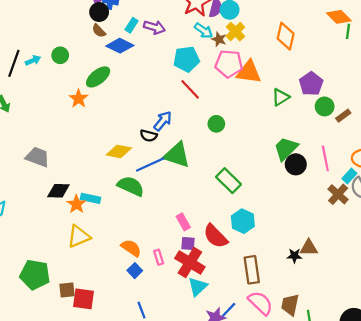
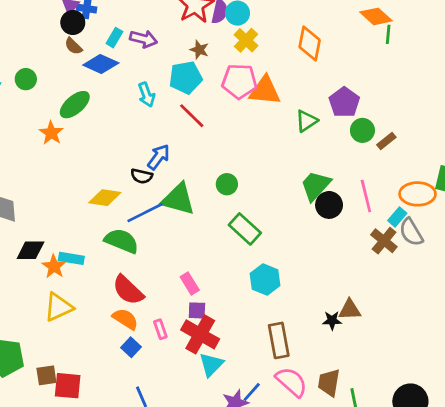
cyan arrow: (204, 31) -> (146, 95), moved, turned 36
brown star: (219, 39) -> (199, 50), moved
green circle: (216, 124) -> (227, 184), moved
red semicircle: (215, 236) -> (128, 290), moved

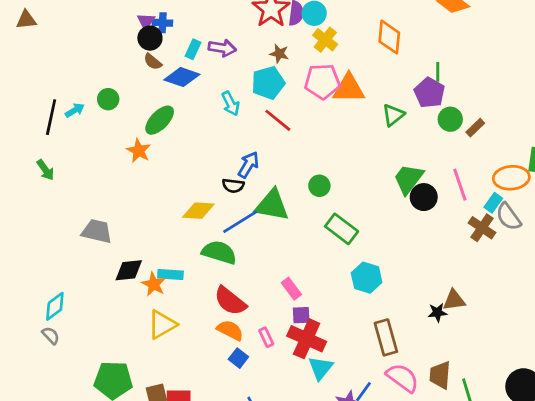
green line: (388, 34) -> (438, 72), moved

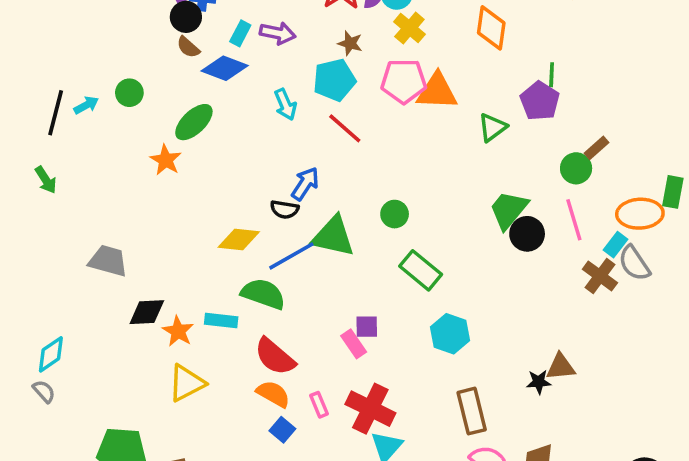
green circle: (450, 119) -> (576, 168), moved
cyan rectangle: (170, 275) -> (221, 321), moved
purple square: (301, 315) -> (367, 327), moved

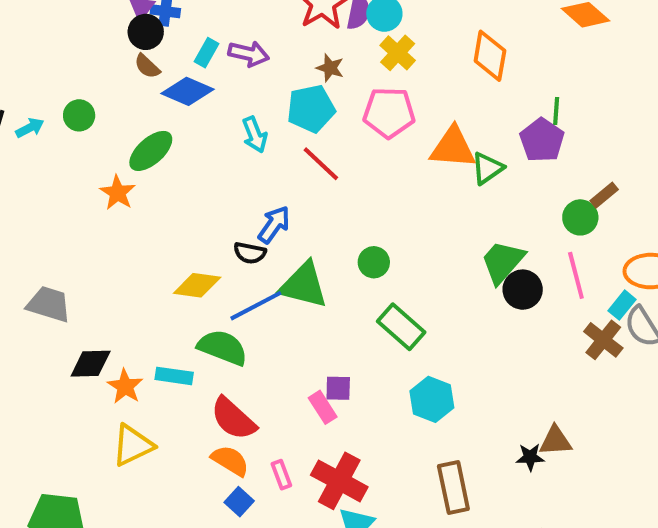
orange triangle: (437, 91) -> (453, 148), moved

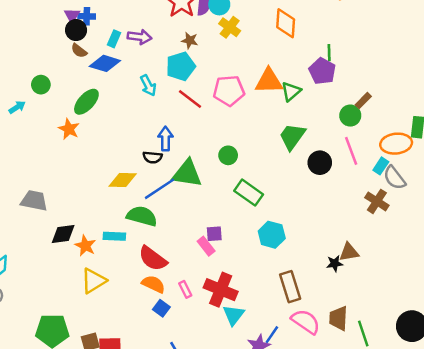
pink pentagon: (389, 113) -> (229, 91), moved
cyan arrow: (30, 128) -> (17, 107), moved
blue arrow: (274, 225) -> (165, 139), turned -30
green trapezoid: (503, 262) -> (292, 137), moved
brown cross: (603, 340) -> (377, 201), moved

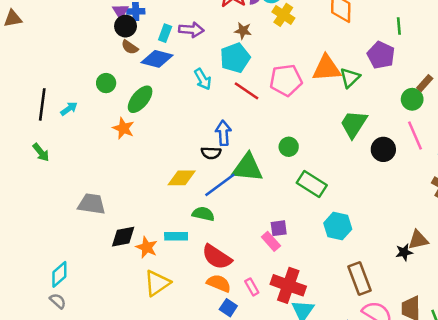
green line: (329, 53) -> (399, 26), moved
green circle: (41, 85) -> (106, 83), moved
green semicircle: (142, 216) -> (203, 214), size x0.7

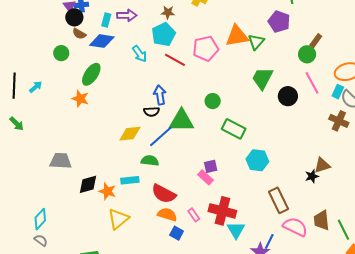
green circle: (106, 83) -> (61, 53), moved

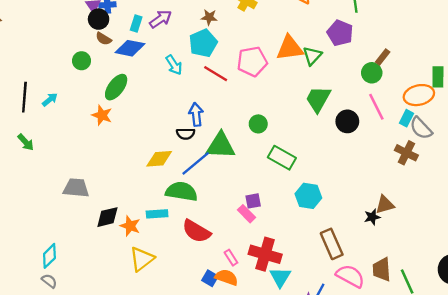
purple arrow: (127, 15) -> (161, 19), turned -36
green semicircle: (150, 161) -> (181, 192), size x1.5
orange semicircle: (167, 214) -> (226, 277), moved

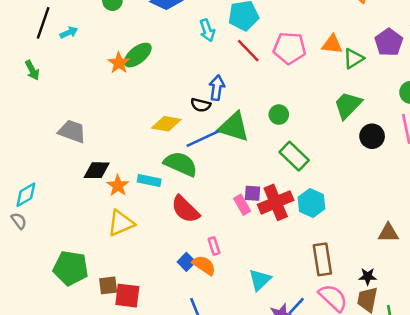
orange triangle: (290, 48) -> (332, 44), size x0.7
green ellipse: (116, 87) -> (138, 55), moved
black star: (372, 217) -> (368, 276), moved
red cross: (265, 254) -> (276, 202), moved, turned 36

